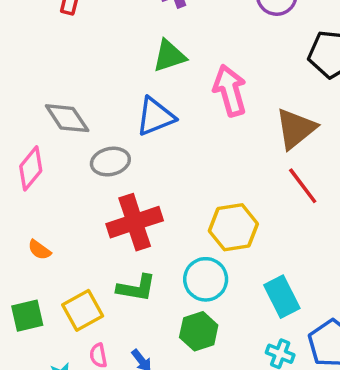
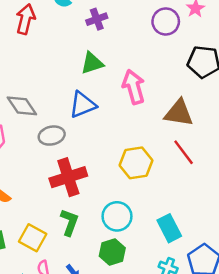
brown triangle: (296, 129) -> (179, 113), turned 48
yellow hexagon: (233, 227) -> (136, 163), moved
green L-shape: (136, 288) -> (69, 222), turned -80
yellow square: (83, 310) -> (33, 238), turned -32

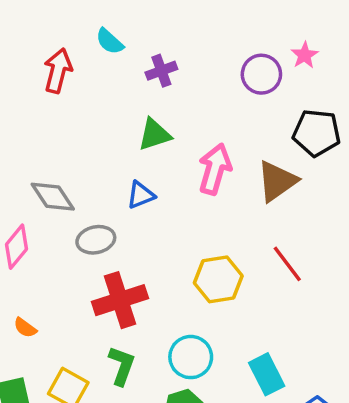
pink arrow: (134, 87) -> (215, 169), turned 32
blue triangle: (83, 105) -> (141, 195), size x0.7
brown triangle: (179, 113) -> (277, 181), moved, turned -44

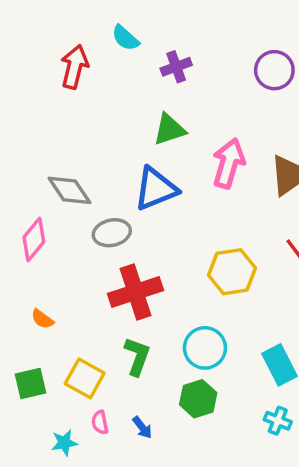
blue triangle: (141, 195) -> (156, 189), size x1.6

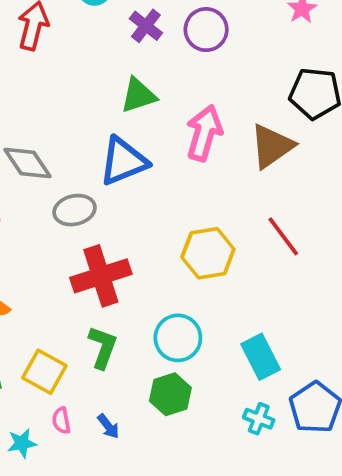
purple cross: (176, 67) -> (146, 26), turned -32
purple circle: (274, 70) -> (206, 30), moved

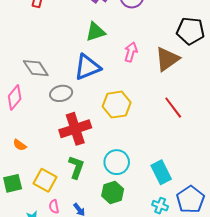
pink arrow: (204, 133) -> (131, 52), size x0.7
yellow hexagon: (208, 253) -> (117, 105), moved

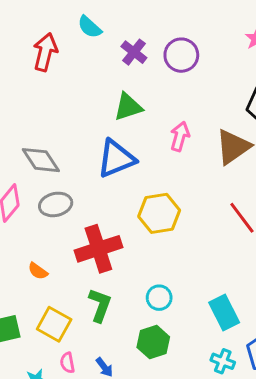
gray ellipse: (61, 93) -> (56, 204), moved
orange semicircle: (20, 145) -> (38, 271), moved
cyan circle: (117, 162) -> (159, 298), size x0.7

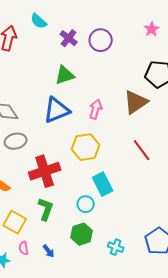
pink arrow: (180, 136) -> (96, 109), moved
cyan rectangle: (224, 312) -> (103, 184), moved
cyan cross: (223, 361) -> (116, 247), moved

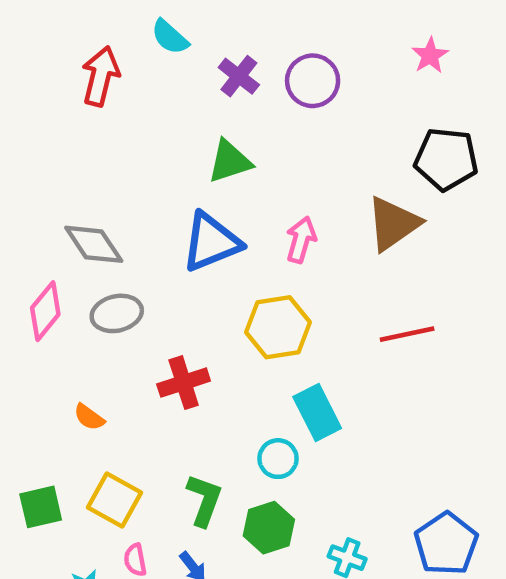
red line: (142, 150) -> (407, 334), turned -65
red cross: (45, 171) -> (184, 383), size x0.7
green L-shape: (46, 209) -> (204, 500), moved

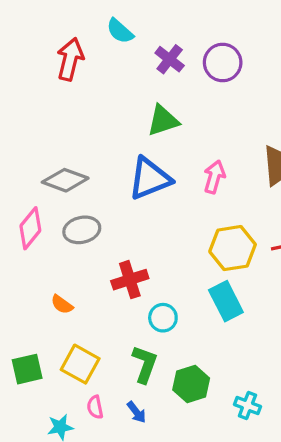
gray diamond: (94, 244) -> (65, 180), turned -36
yellow hexagon: (278, 327) -> (233, 248), moved
cyan circle: (278, 459) -> (163, 318), moved

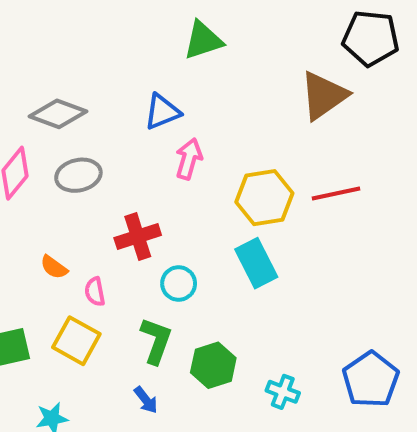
green triangle: (163, 121) -> (203, 40), moved
pink arrow: (214, 177) -> (189, 159), moved
blue triangle: (150, 178) -> (162, 112), size x0.7
pink semicircle: (95, 407) -> (95, 292), moved

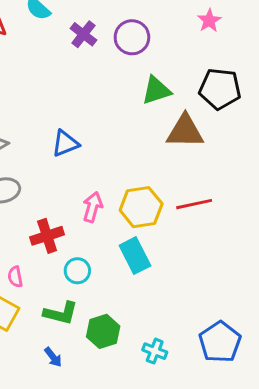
green triangle: (203, 40) -> (156, 90), moved
brown triangle: (324, 95) -> (185, 131), turned 36
pink arrow: (189, 159) -> (93, 207), moved
green L-shape: (156, 341) -> (61, 313), turned 84

